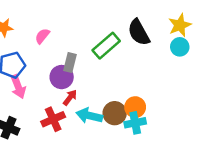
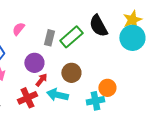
cyan circle: (180, 47) -> (132, 38), size x1.6
gray rectangle: (70, 63) -> (49, 38), moved
orange circle: (135, 107) -> (107, 88), moved
brown circle: (115, 113) -> (71, 73), moved

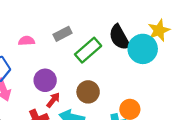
pink semicircle: (18, 29) -> (27, 41), turned 48
gray rectangle: (49, 38) -> (63, 34), moved, turned 49
cyan circle: (132, 38) -> (143, 49), moved

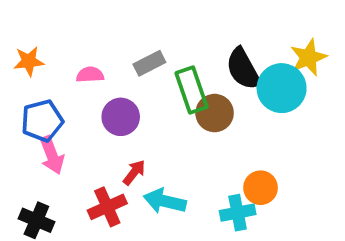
green rectangle: (88, 50) -> (192, 90), turned -68
purple circle: (45, 80) -> (121, 117), moved
brown circle: (88, 92) -> (215, 113), moved

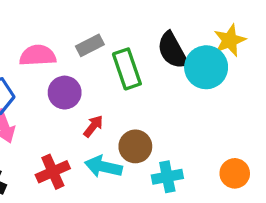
pink semicircle: (90, 75) -> (38, 55), size x1.5
brown circle: (215, 113) -> (135, 146), moved
red arrow: (134, 172) -> (93, 126), moved
orange circle: (261, 188) -> (235, 173), moved

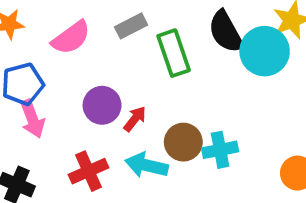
pink semicircle: (38, 55) -> (71, 38), turned 147
purple circle: (65, 93) -> (102, 105), moved
cyan cross: (167, 177) -> (220, 150), moved

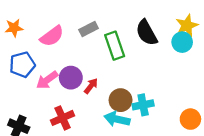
cyan circle: (265, 51) -> (182, 42), moved, size x0.7
pink arrow: (32, 119) -> (47, 80), moved, turned 75
cyan arrow: (147, 165) -> (117, 119), moved

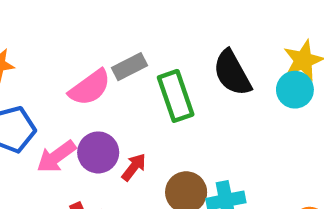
pink semicircle: (52, 36) -> (90, 88), moved

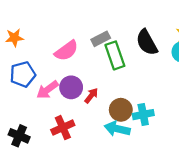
gray rectangle: (130, 67) -> (101, 39), moved

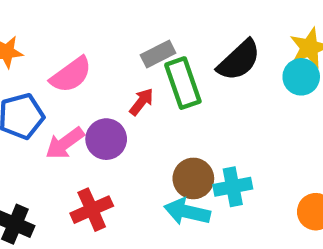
black semicircle: (147, 42) -> (239, 60), turned -104
pink semicircle: (66, 51) -> (71, 75), moved
red arrow: (91, 96) -> (141, 102), moved

